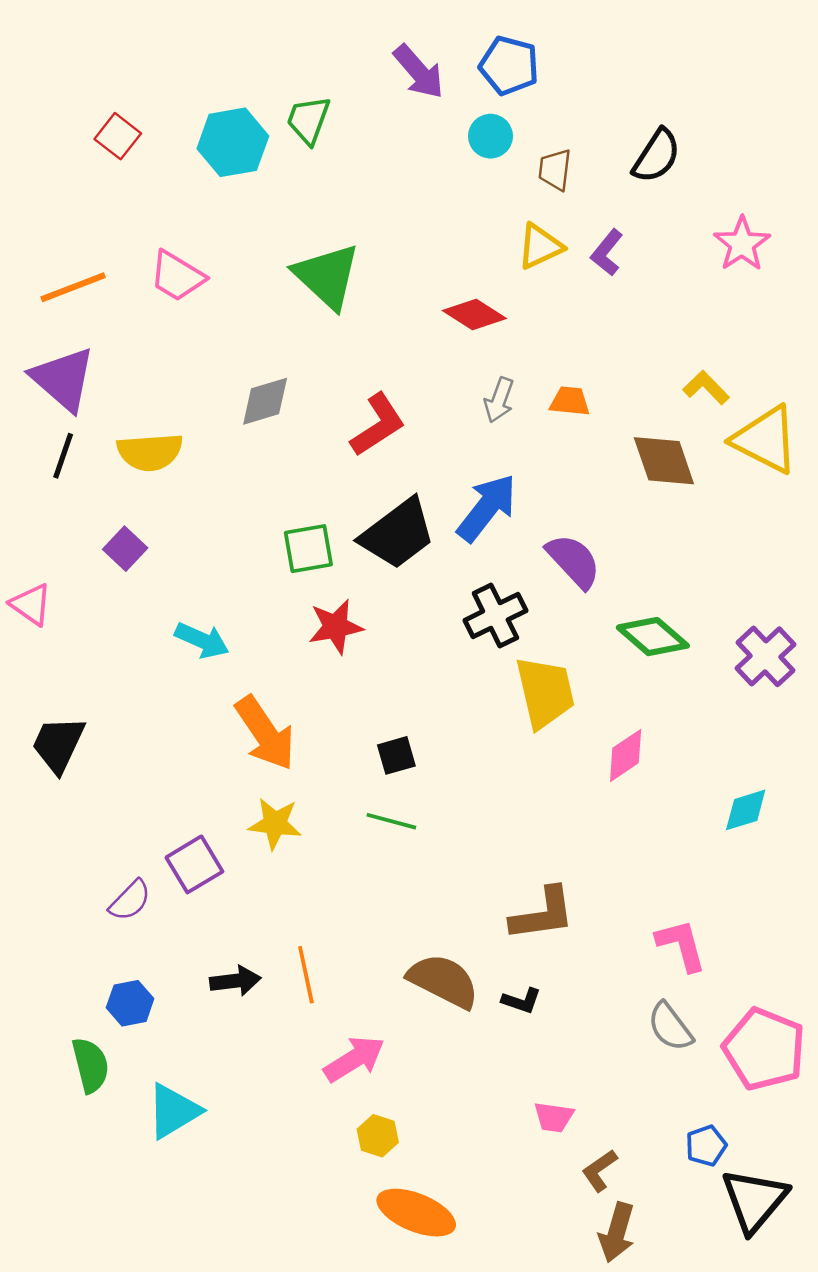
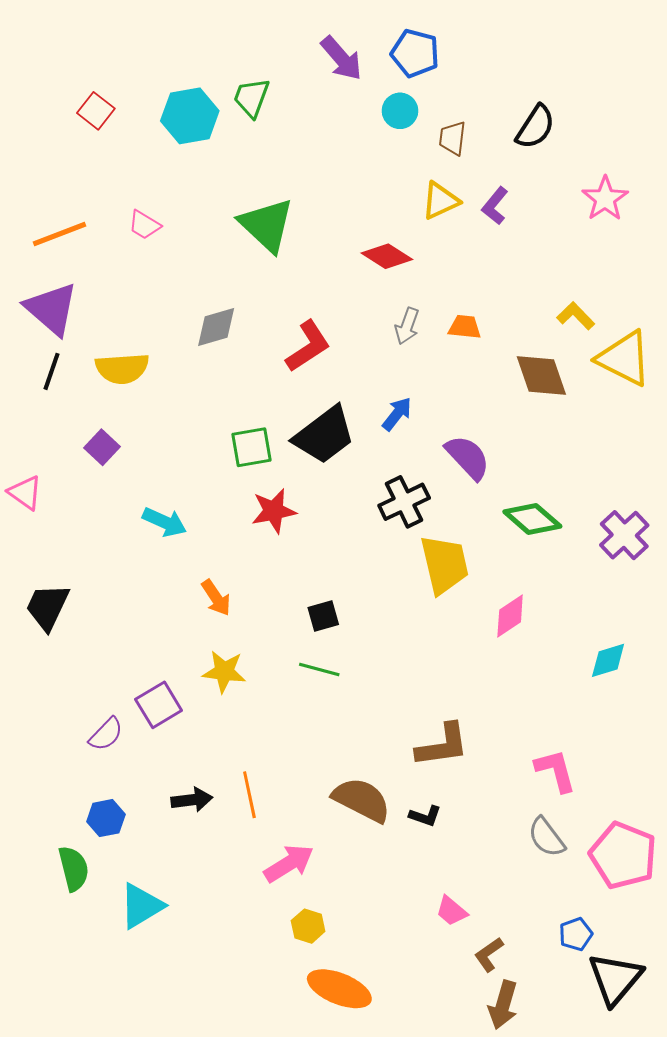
pink trapezoid: (177, 276) -> (144, 225), size x0.7
blue arrow: (487, 508) -> (397, 414), size x0.6
orange arrow: (265, 733) -> (216, 598), size x0.6
pink trapezoid: (554, 1117) -> (452, 911), turned 32

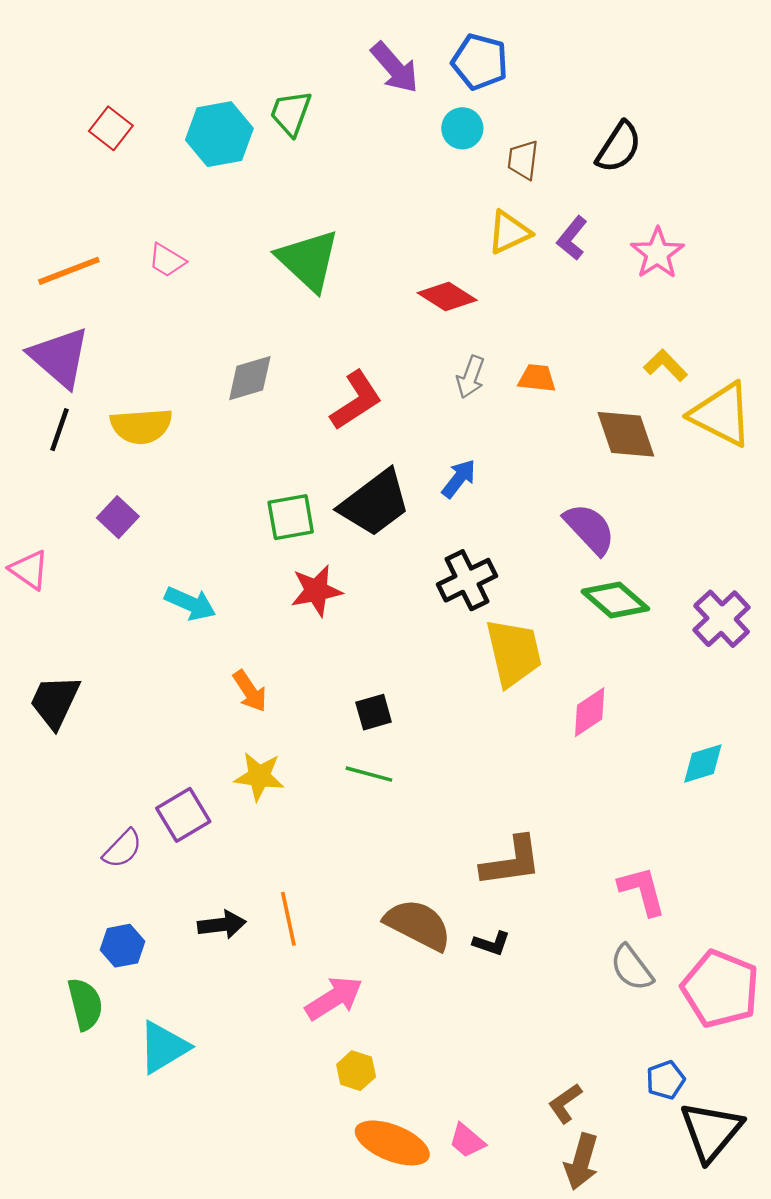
pink star: (605, 199) -> (657, 253), moved
purple semicircle: (468, 457) -> (590, 529), moved
pink trapezoid: (452, 911) -> (467, 1141), moved

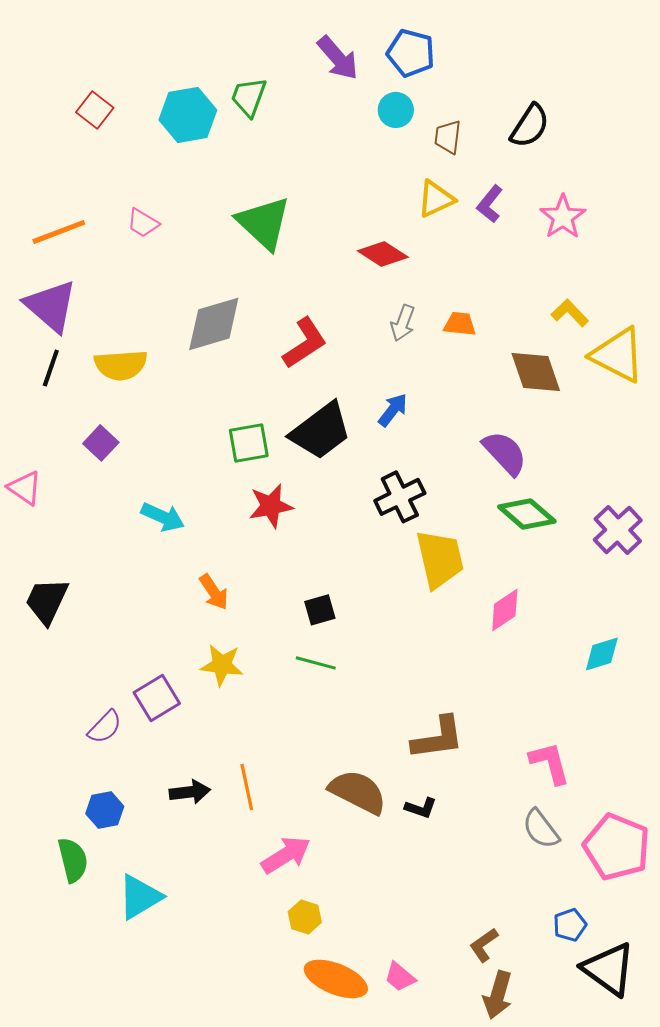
gray diamond: (250, 378) -> (214, 324), size x1.4
black triangle: (711, 1131) -> (609, 969), turned -34

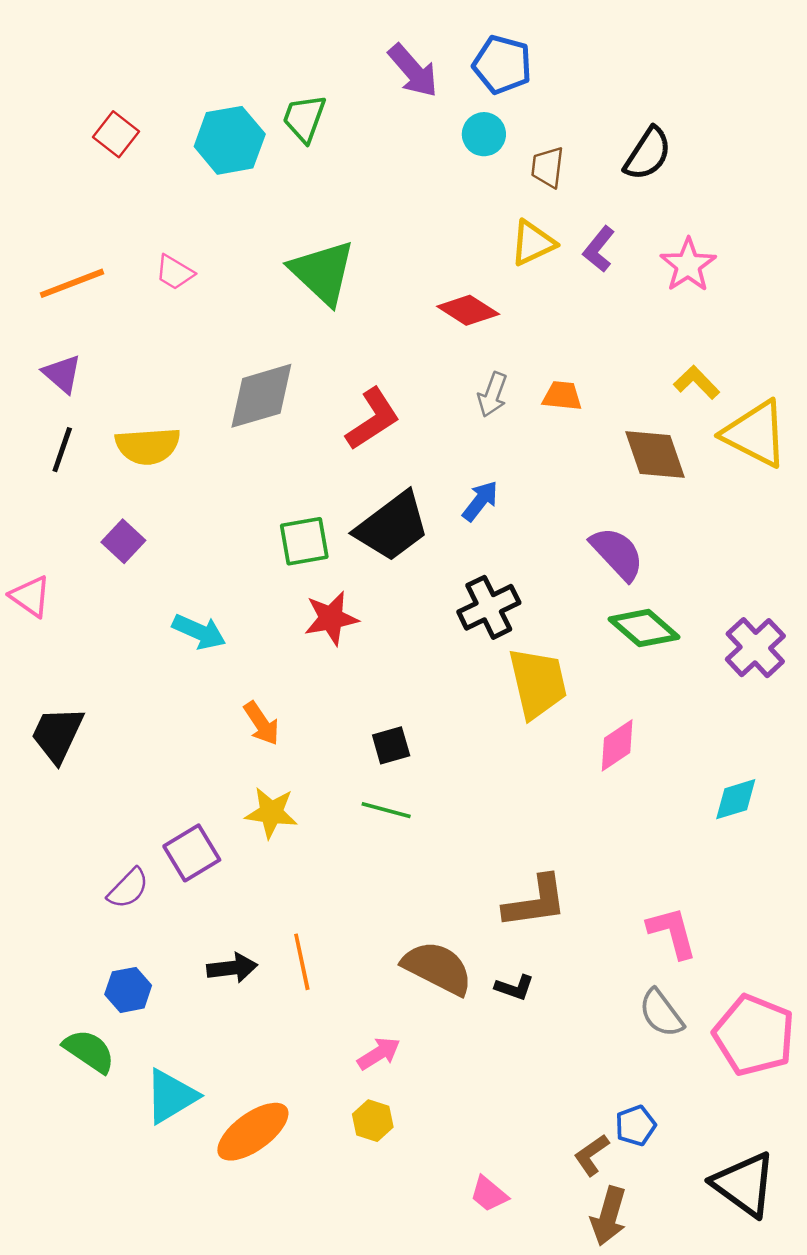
purple triangle: (51, 306) -> (62, 374), size x0.6
pink arrow: (286, 855) -> (379, 1053), moved, size x0.7
green semicircle: (73, 860) -> (89, 1051), turned -42
blue pentagon: (570, 925) -> (636, 1126), moved
orange ellipse: (336, 979) -> (253, 1132), moved, turned -58

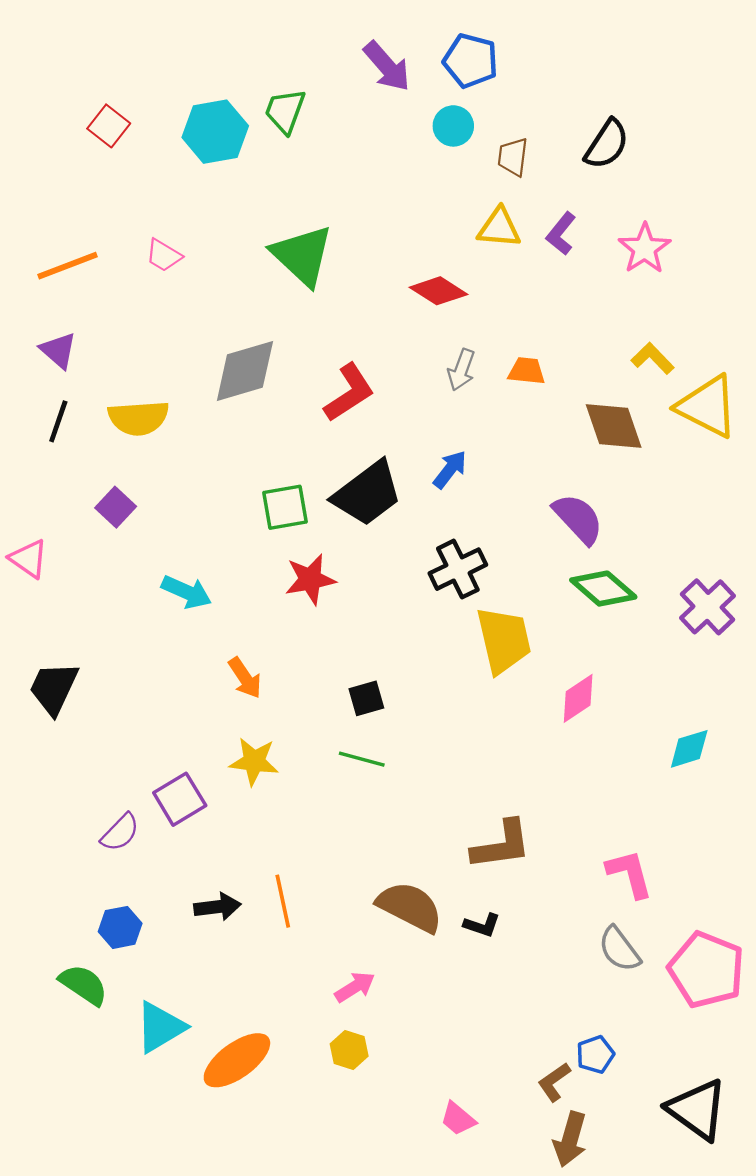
yellow triangle: (533, 243) -> (499, 228), turned 30

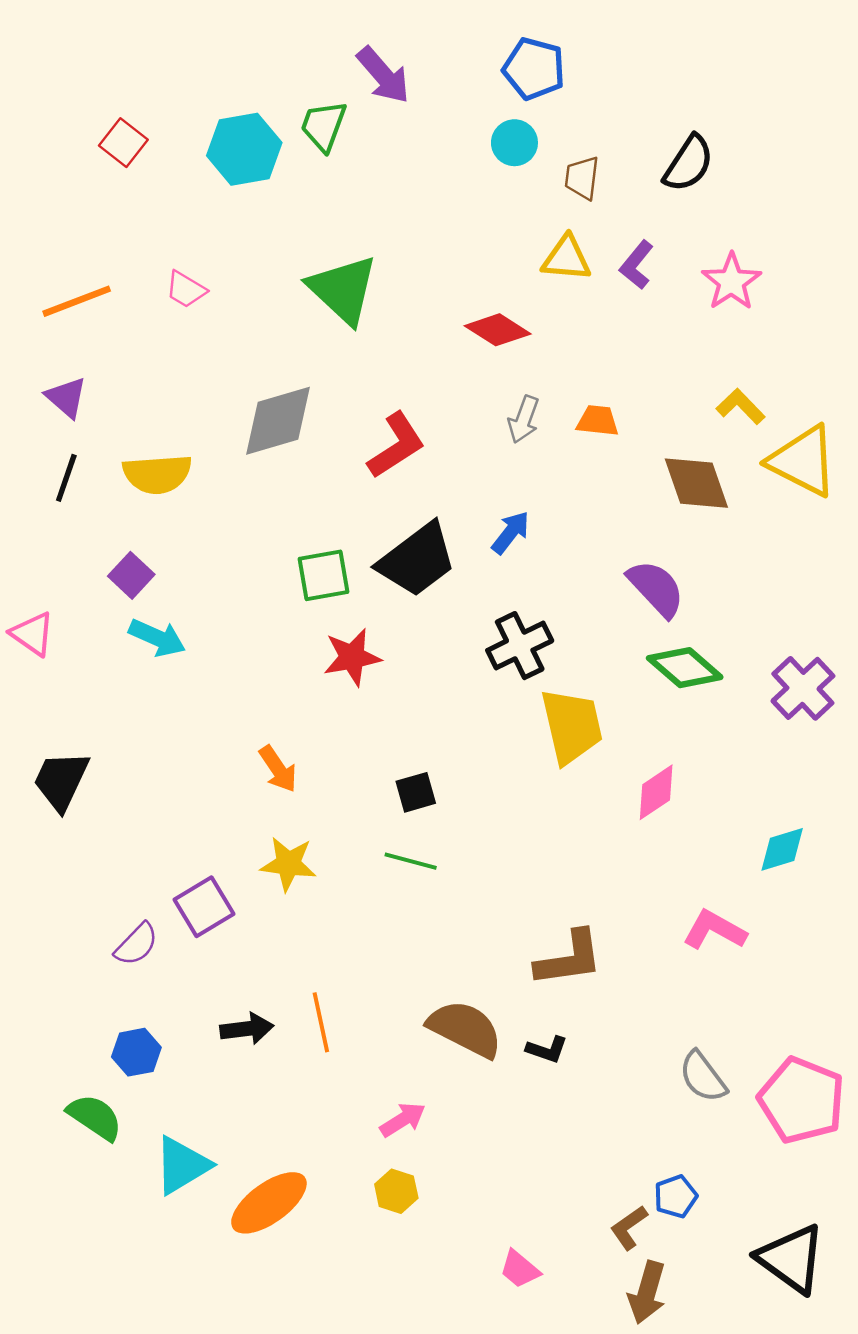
purple arrow: (387, 66) -> (383, 75), moved
cyan arrow: (187, 592) -> (157, 638), moved
pink L-shape: (630, 874) -> (715, 930), moved, turned -46

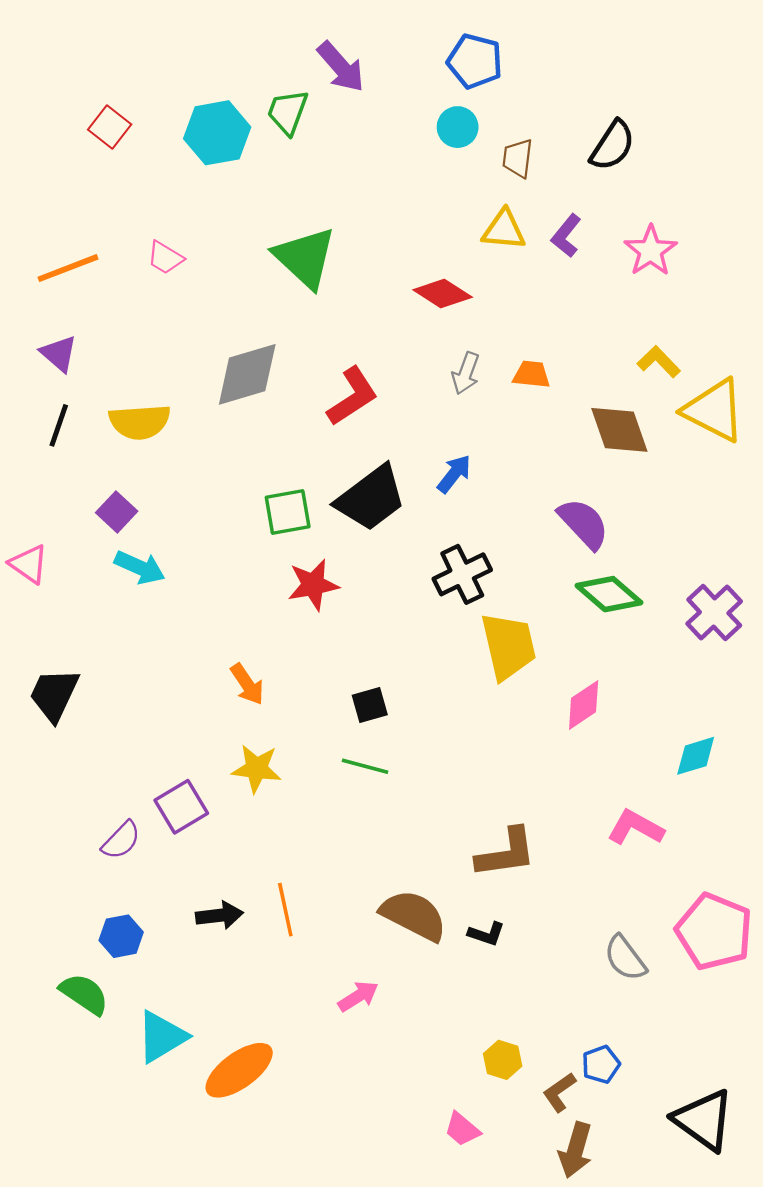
pink pentagon: (802, 1100) -> (714, 932), moved
yellow hexagon: (396, 1191) -> (503, 1060), moved

